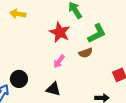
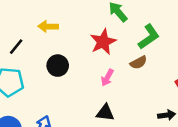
red star: (60, 32) -> (103, 42), turned 30
black circle: (19, 79) -> (58, 66), moved

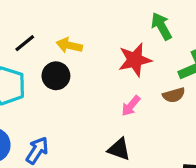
yellow arrow: (48, 26) -> (69, 45), moved
black circle: (58, 66) -> (56, 76), moved

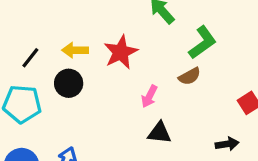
red star: (135, 60) -> (121, 52), moved
black triangle: (119, 149) -> (159, 133), moved

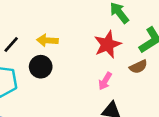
red star: (121, 52) -> (108, 44), moved

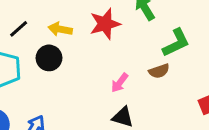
red star: (108, 44) -> (105, 24), moved

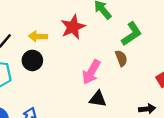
brown semicircle: (159, 71) -> (121, 58), turned -84
pink arrow: (120, 83) -> (91, 72), size x1.5

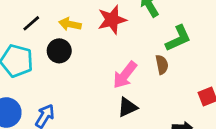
black triangle: (98, 99) -> (127, 107), turned -42

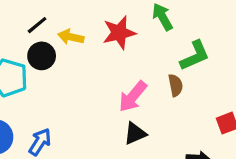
black line: (31, 23) -> (37, 25), moved
black circle: (59, 51) -> (42, 56), moved

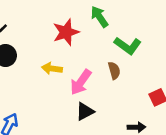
yellow arrow: (71, 37) -> (52, 69), moved
green L-shape: (195, 56) -> (128, 46), turned 64

